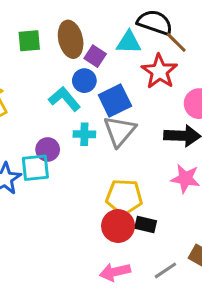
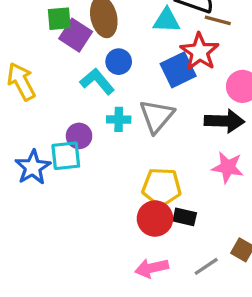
brown line: (176, 42) -> (218, 20), turned -30
purple square: (95, 56) -> (76, 35), moved, size x1.4
blue square: (115, 100) -> (178, 70), moved

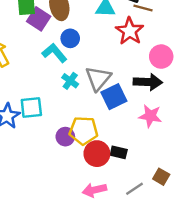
blue square: (178, 70) -> (114, 97), moved
cyan cross: (119, 119) -> (70, 81), turned 35
purple circle: (79, 136) -> (65, 137), moved
yellow pentagon: (162, 187) -> (84, 131), moved

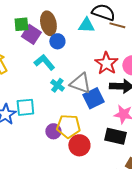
red star: (130, 31) -> (106, 63), moved
blue circle: (70, 38) -> (57, 41), moved
gray triangle: (98, 78) -> (80, 83), turned -50
black rectangle: (119, 152) -> (115, 136), moved, size x1.5

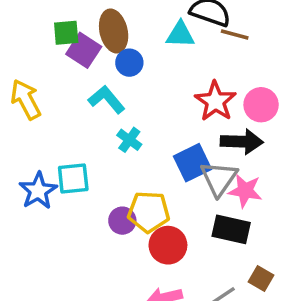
gray triangle: (80, 83) -> (219, 178), moved, turned 45

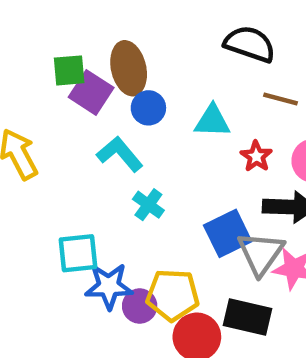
cyan triangle: (180, 35) -> (212, 121), moved
brown line: (235, 35) -> (281, 99), moved
red star: (215, 101) -> (256, 156), size x0.6
blue star: (38, 191) -> (109, 286), moved, turned 30
black rectangle: (231, 229) -> (247, 317), moved

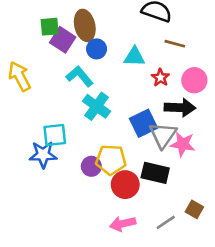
cyan cross: (148, 205) -> (97, 106), size x1.5
blue star: (109, 286) -> (43, 155), moved

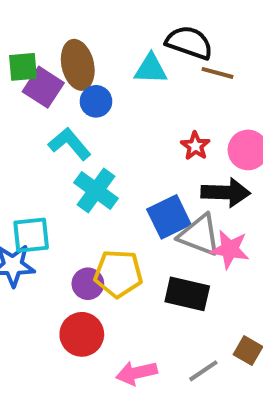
brown line: (175, 44) -> (218, 73), moved
cyan triangle: (134, 57) -> (151, 69), moved
gray triangle: (163, 135) -> (199, 235), turned -44
red circle: (125, 185) -> (82, 334), moved

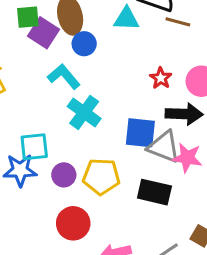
blue square: (169, 217) -> (140, 133), turned 32
purple circle: (88, 284) -> (64, 175), moved

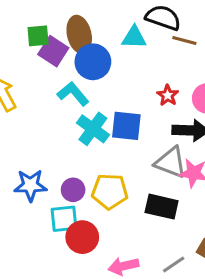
blue circle: (84, 44) -> (93, 62), size x1.5
blue square: (140, 133) -> (126, 126), moved
cyan square: (34, 147) -> (64, 219), moved

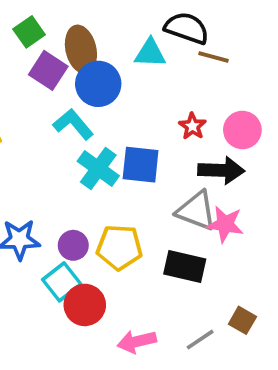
green square: (38, 36) -> (29, 32), moved, turned -30
cyan square: (64, 219) -> (62, 282), turned -32

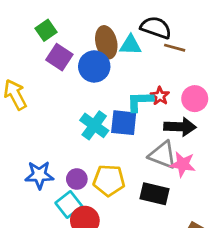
brown ellipse: (81, 49) -> (106, 42), moved
cyan L-shape: (73, 124) -> (140, 101), moved, turned -52

